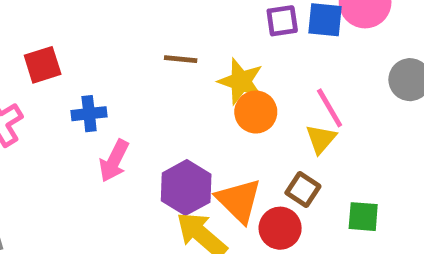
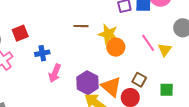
yellow triangle: (321, 139) -> (165, 50), moved

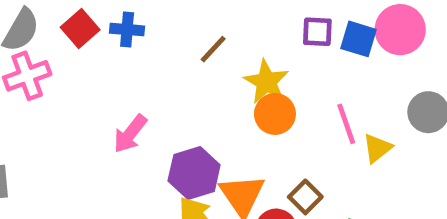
brown line: (81, 26) -> (213, 49), turned -64
red square: (20, 33) -> (80, 28), turned -35
blue cross: (42, 53) -> (127, 30), moved

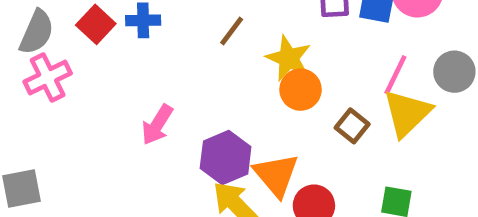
pink line: (346, 124) -> (395, 75), moved, turned 51
yellow triangle: (377, 148) -> (407, 113), size x1.6
brown square: (305, 197) -> (352, 126), moved

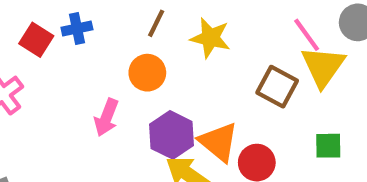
pink line: (395, 75) -> (307, 35), turned -51
orange circle: (301, 90) -> (147, 73), moved
brown square: (352, 126) -> (277, 87), size x1.4

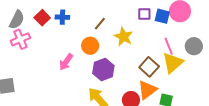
purple hexagon: (172, 135) -> (103, 69), moved
orange triangle: (219, 142) -> (147, 90), moved, turned 30

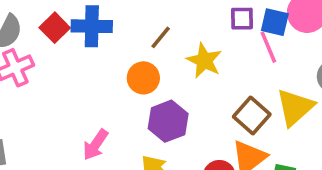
blue cross: (62, 17) -> (92, 26), size x1.5
pink line: (169, 46) -> (268, 47), moved
pink arrow: (66, 62) -> (96, 145), moved

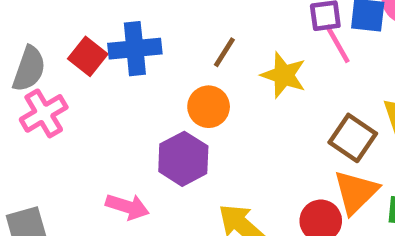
pink line: (268, 47) -> (337, 44), moved
purple hexagon: (168, 121) -> (183, 159), moved
pink arrow: (96, 145) -> (127, 207), moved, turned -100

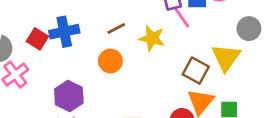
brown line: (224, 52) -> (116, 29), turned 36
purple hexagon: (183, 159) -> (69, 96), moved

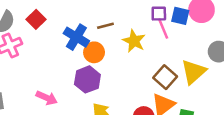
blue cross: (64, 32) -> (76, 37), moved, turned 30
purple hexagon: (69, 96) -> (87, 79), moved

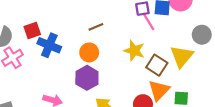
red square: (36, 19) -> (32, 31), turned 35
blue cross: (76, 37) -> (49, 45), moved
yellow star: (134, 41) -> (134, 51), moved

